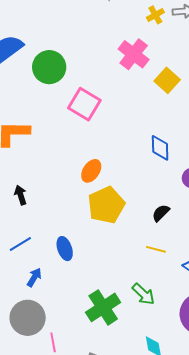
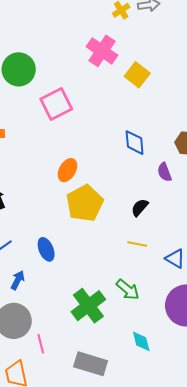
pink square: (84, 104) -> (56, 104), turned 36

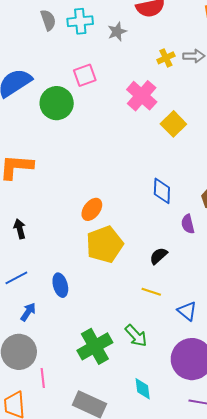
pink square: (56, 104) -> (85, 75), moved, size x0.7

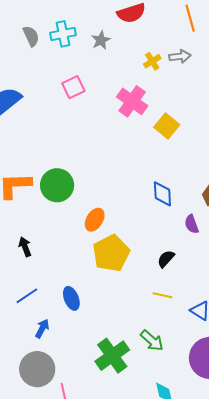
green circle: (57, 103) -> (57, 185), moved

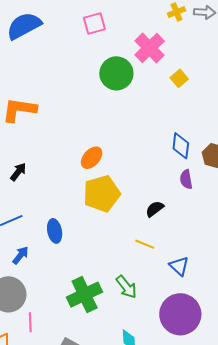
yellow square: (167, 126) -> (179, 78), size x0.7
green circle: (57, 185) -> (116, 73), moved
blue diamond: (162, 194) -> (181, 146), moved
black arrow: (25, 247) -> (18, 172), turned 48

